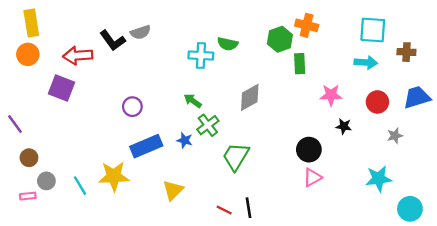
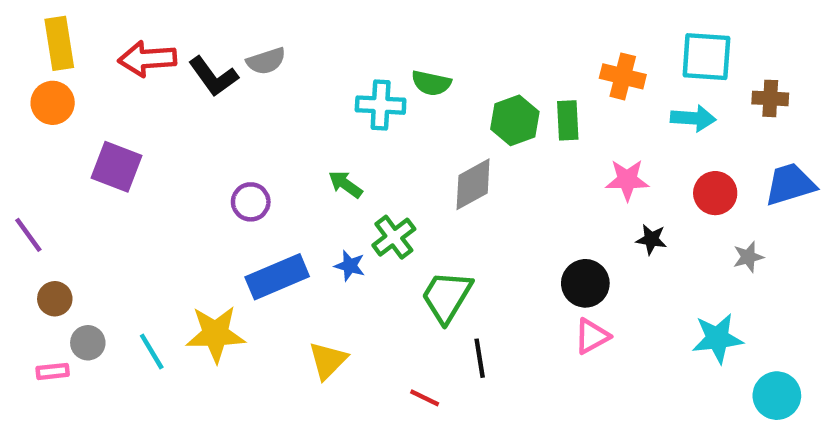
orange cross: (307, 25) -> (623, 76), moved
green hexagon: (280, 39) -> (515, 120), moved
red arrow: (78, 56) -> (147, 59), moved
green arrow: (193, 101) -> (345, 184), moved
black line: (249, 208) -> (480, 358), moved

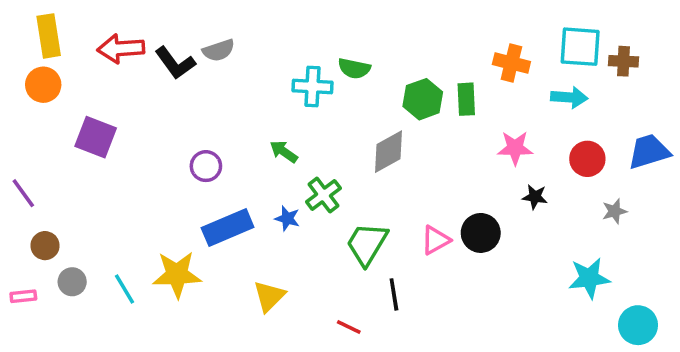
brown cross: (770, 98) -> (624, 61), moved
pink triangle: (592, 336) -> (436, 240), moved
pink rectangle: (53, 371) -> (23, 296), moved

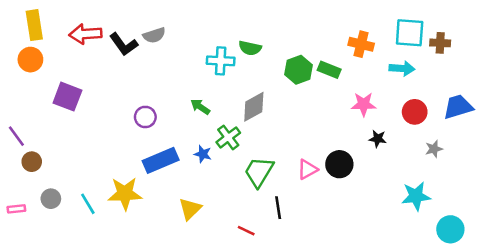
green rectangle: (466, 99) -> (329, 70), turned -65
gray diamond: (389, 152) -> (254, 107), moved
brown circle: (45, 246) -> (32, 162), moved

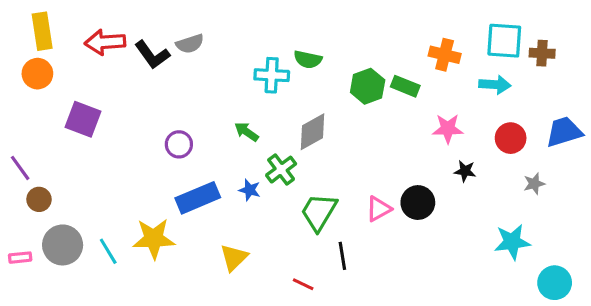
gray circle: (51, 199) -> (63, 245), size x1.6

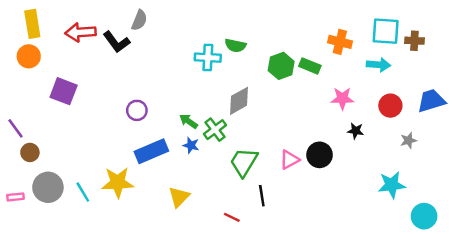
gray semicircle: (190, 44) -> (139, 20), moved, turned -50
green arrow: (247, 132) -> (189, 121), moved

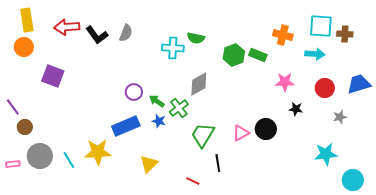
gray semicircle: (139, 20) -> (126, 33), moved
purple circle: (137, 110) -> (134, 92), moved

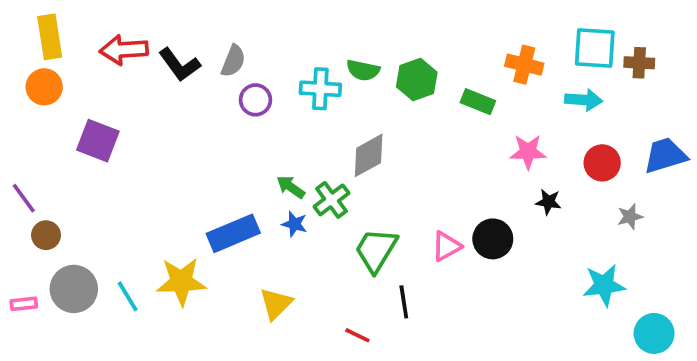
green hexagon: (234, 55) -> (417, 79), moved
purple circle: (134, 92) -> (255, 100), moved

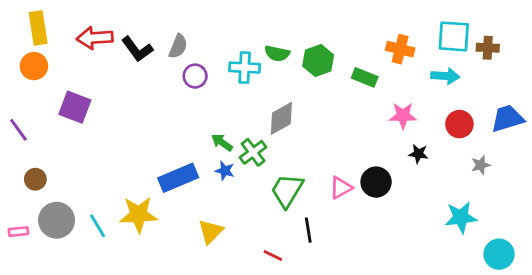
purple line: (24, 198) -> (18, 130), moved

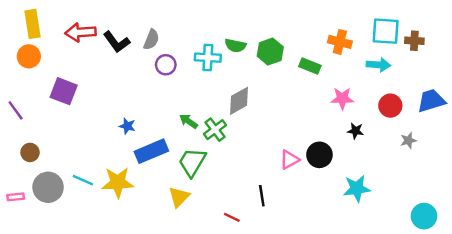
blue star: (225, 171) -> (127, 126), moved
green trapezoid: (287, 191) -> (192, 162), moved
cyan star: (461, 217) -> (357, 188), moved
cyan line: (98, 226) -> (83, 180), moved, turned -35

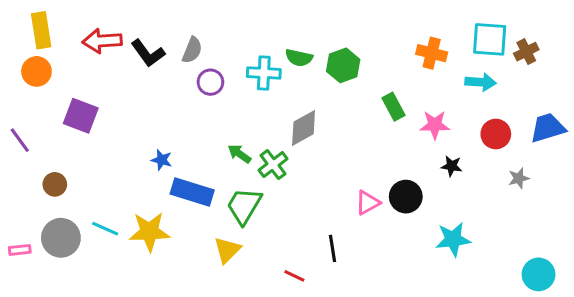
brown cross: (414, 41) -> (526, 52), turned -30
green rectangle: (310, 66) -> (394, 107), moved, turned 40
blue rectangle: (151, 151) -> (192, 192), turned 40
brown circle: (30, 152) -> (55, 184), moved

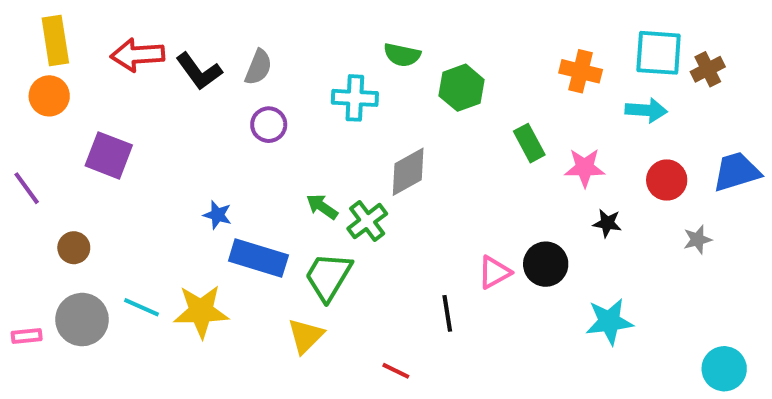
green semicircle: (299, 58) -> (402, 55), moved
purple circle: (210, 82) -> (269, 125), moved
black line: (333, 248) -> (447, 313), moved

